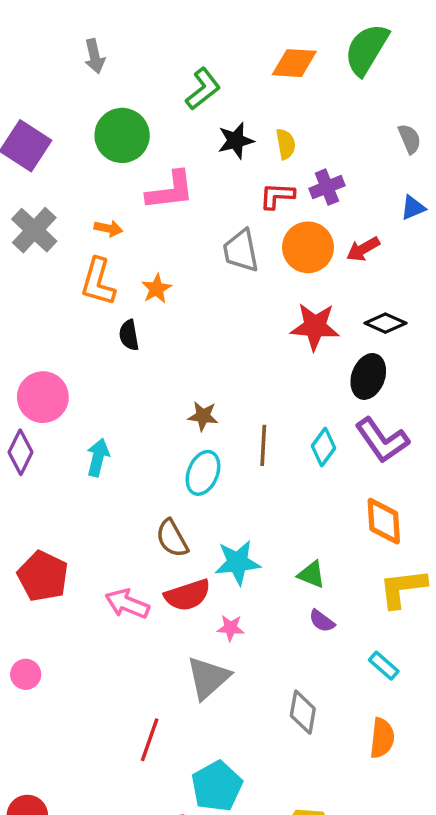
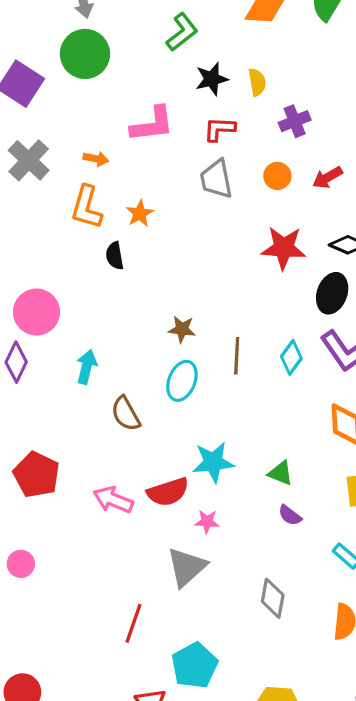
green circle: (122, 135) -> (85, 54), moved
red L-shape: (277, 196) -> (219, 129), moved
orange circle: (308, 247) -> (277, 176), size x0.6
brown semicircle: (172, 538) -> (126, 414), moved

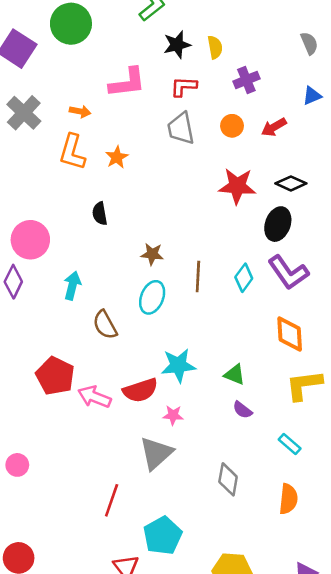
black semicircle: (115, 256) -> (100, 214), moved
red pentagon: (36, 475) -> (55, 376), moved
pink circle: (21, 564) -> (17, 465), moved

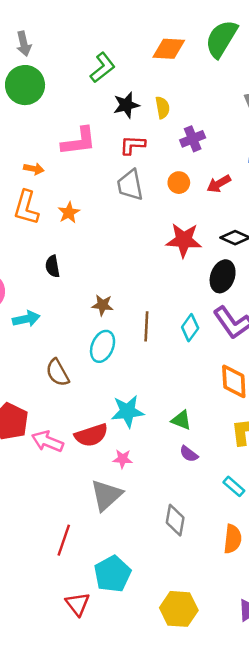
cyan arrow: (72, 286) -> (26, 319), moved, turned 64

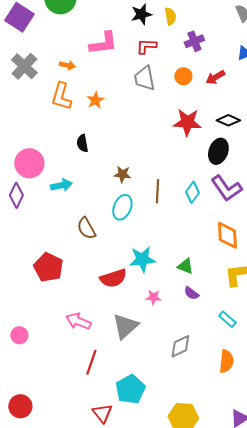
pink arrow: (48, 441) -> (78, 321), moved
pink star: (123, 459) -> (153, 297), moved
gray diamond: (175, 520) -> (180, 346), turned 55

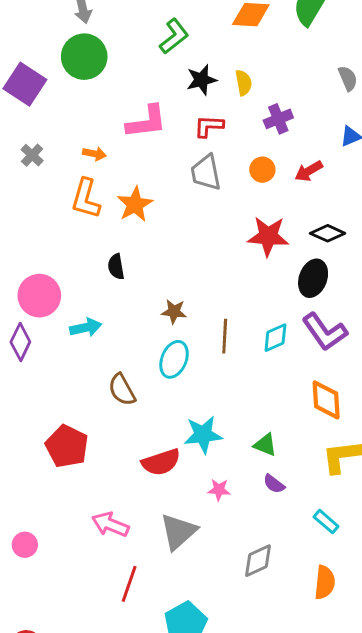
gray cross: (24, 66) -> (32, 155), size x0.6
orange star: (95, 100) -> (135, 204), size x1.4
cyan diamond: (192, 192) -> (275, 338), turned 30

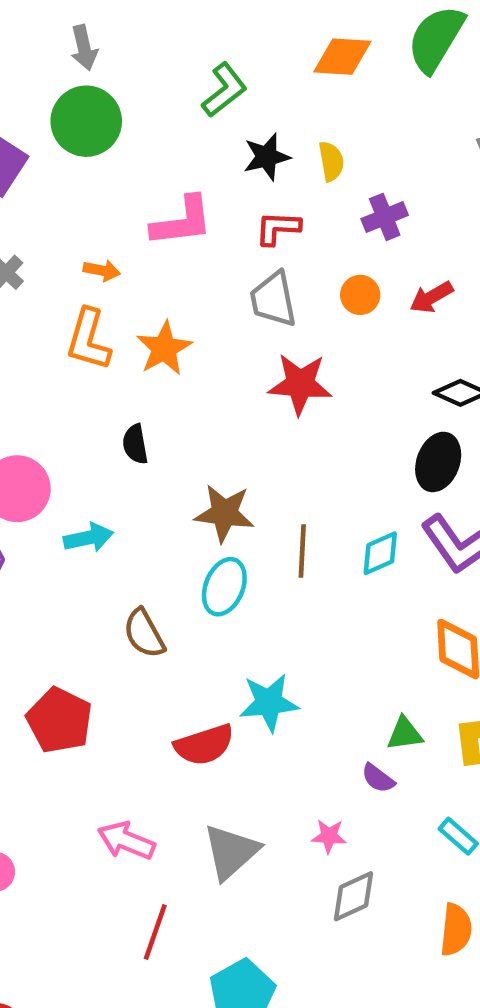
red star: (268, 236) -> (300, 384), moved
brown star: (174, 312) -> (224, 513), size x1.5
green triangle: (265, 445) -> (405, 734), moved, turned -30
pink star: (219, 490) -> (329, 836), moved

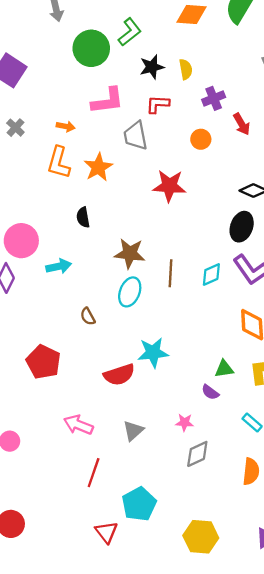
green circle: (86, 121) -> (91, 48), moved
red arrow: (431, 297) -> (242, 124), moved, turned -90
gray trapezoid: (273, 299) -> (136, 136), moved
brown semicircle: (144, 633) -> (88, 316), size x0.7
gray triangle: (231, 852) -> (133, 431), size x0.7

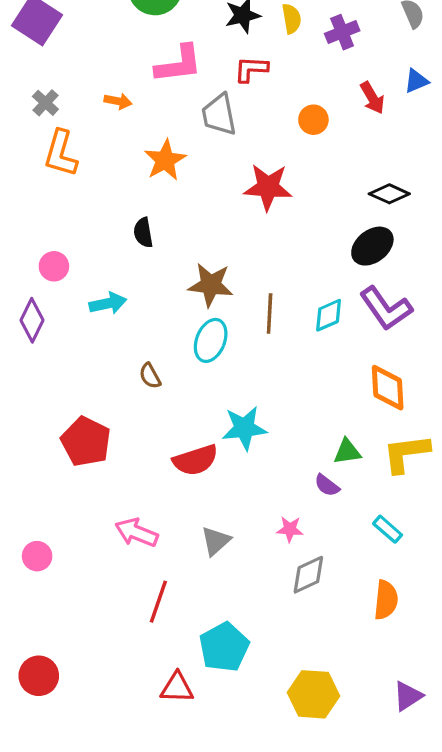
purple cross: (214, 98) -> (342, 32), moved
orange L-shape: (59, 163) -> (61, 153), moved
black ellipse: (242, 227) -> (372, 246), turned 32
pink circle: (21, 241) -> (54, 266), size x0.6
red triangle: (106, 532) -> (177, 688), turned -50

